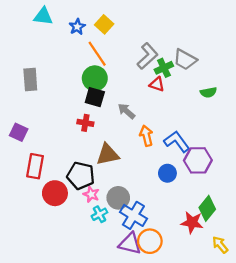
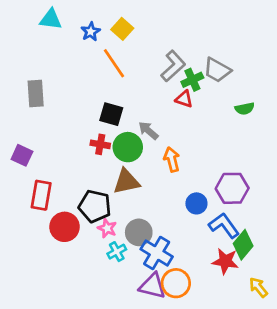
green circle: (95, 78) -> (128, 147), moved
blue L-shape: (177, 142) -> (224, 225), moved

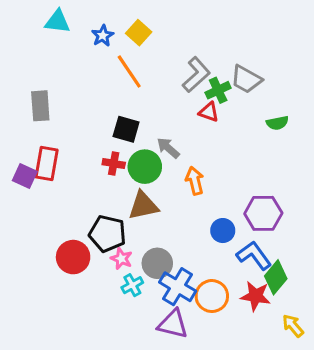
red rectangle: (41, 195) -> (47, 163), moved
orange circle: (176, 283) -> (212, 296), moved

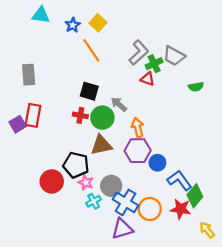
purple square: (25, 176) -> (18, 124), turned 35
purple hexagon: (263, 213) -> (138, 151), moved
purple triangle: (173, 324) -> (122, 229), turned -30

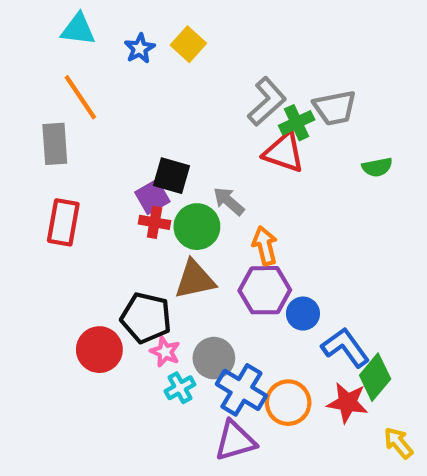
orange line: (91, 50) -> (80, 97), moved
gray trapezoid: (174, 56) -> (335, 108), turned -40
red triangle: (148, 79) -> (284, 152), size x1.5
purple square: (18, 124) -> (152, 197), moved

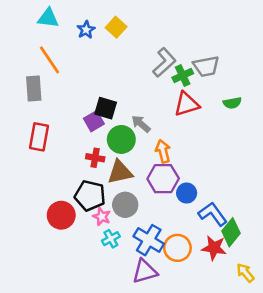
red triangle: (284, 152) -> (187, 104), moved, turned -36
red cross: (155, 222) -> (95, 158), moved
gray circle: (214, 358) -> (125, 205), moved

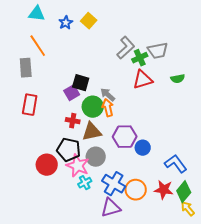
orange arrow: (163, 151) -> (108, 108), moved
blue L-shape: (213, 214) -> (176, 164), moved
pink star: (102, 217) -> (78, 166), size x1.6
green diamond: (231, 232) -> (184, 192), moved

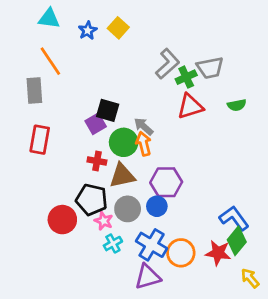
blue circle: (143, 148) -> (157, 206), moved
pink star: (78, 166) -> (104, 221), size x0.6
green diamond: (184, 192) -> (237, 241), moved

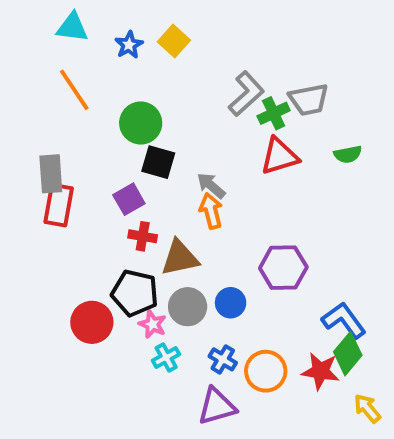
gray rectangle: (34, 90) -> (51, 174), moved
purple square: (96, 124) -> (129, 199), moved
green circle: (124, 142) -> (141, 123), moved
purple hexagon: (166, 182) -> (283, 268), moved
blue cross: (152, 245) -> (223, 359), size x0.6

